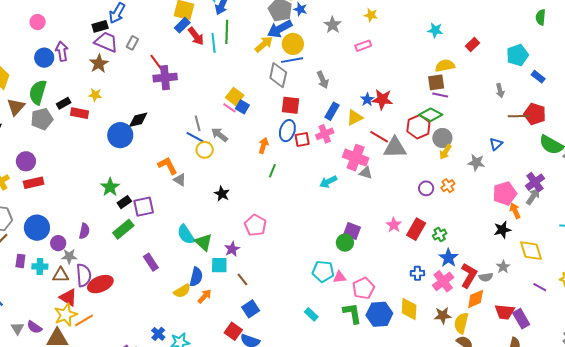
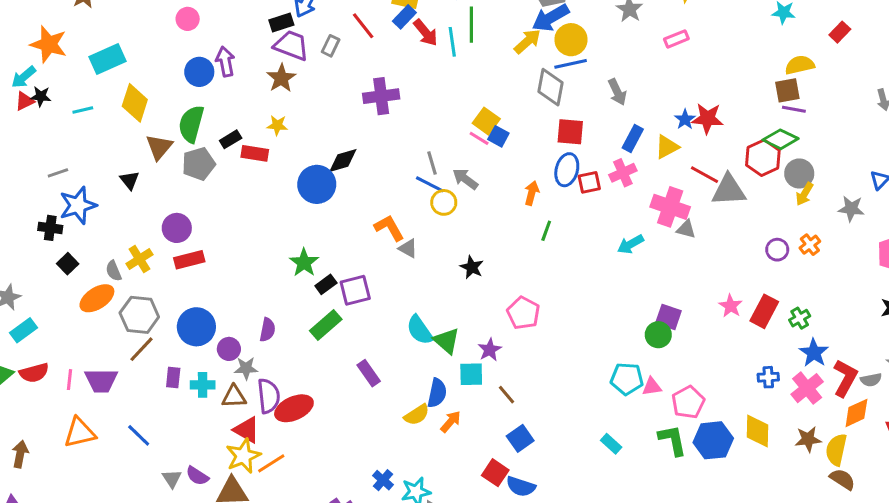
red line: (157, 63) -> (363, 26), moved

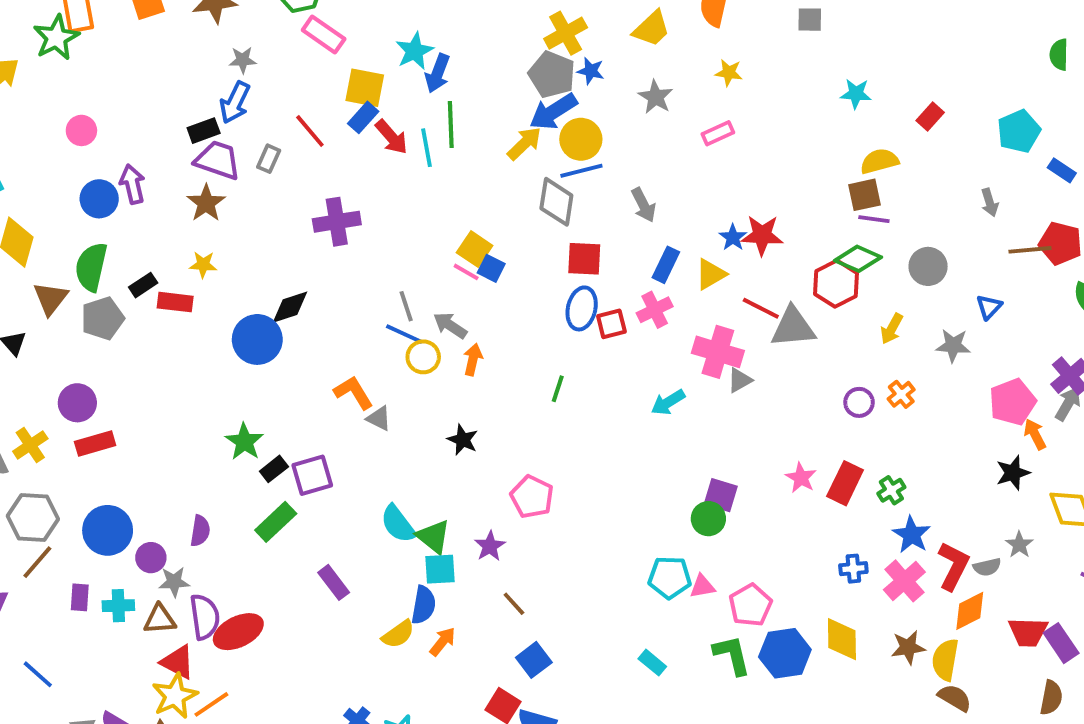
gray circle: (799, 173) -> (928, 266), moved
orange arrow: (532, 193) -> (473, 360), moved
gray triangle: (686, 229) -> (740, 380), turned -42
cyan square: (471, 374) -> (440, 569), moved

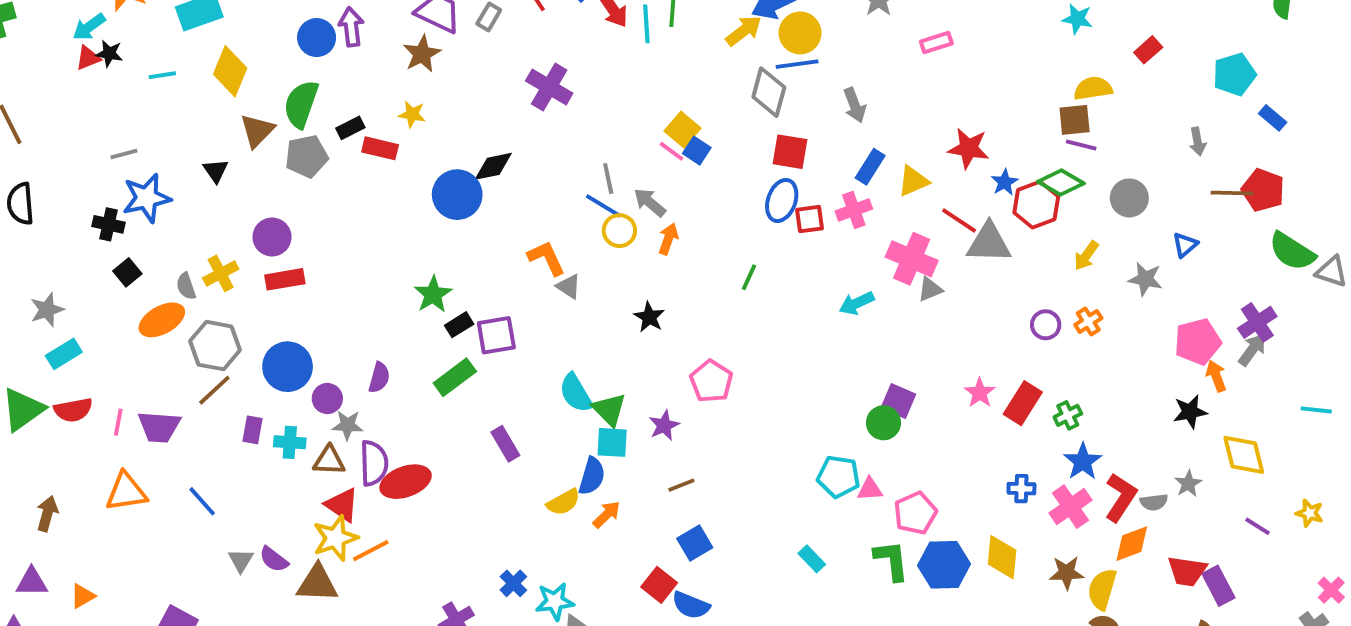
purple cross: (337, 222) -> (549, 87), turned 33
blue star: (733, 237) -> (1005, 182), moved
brown line: (514, 604) -> (681, 485), turned -76

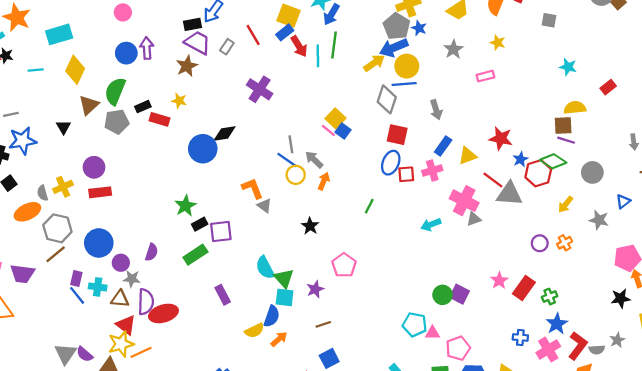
purple square: (898, 401) -> (459, 294), moved
blue line: (202, 501) -> (77, 295), moved
gray triangle: (241, 560) -> (65, 354), size x1.5

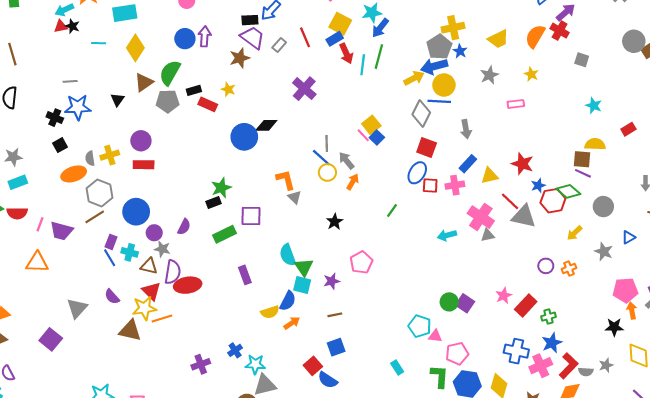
black rectangle: (200, 224) -> (214, 203), moved
blue cross: (520, 337) -> (516, 351), size x1.6
gray triangle: (65, 354) -> (77, 308), moved
purple semicircle: (85, 354) -> (112, 297), moved

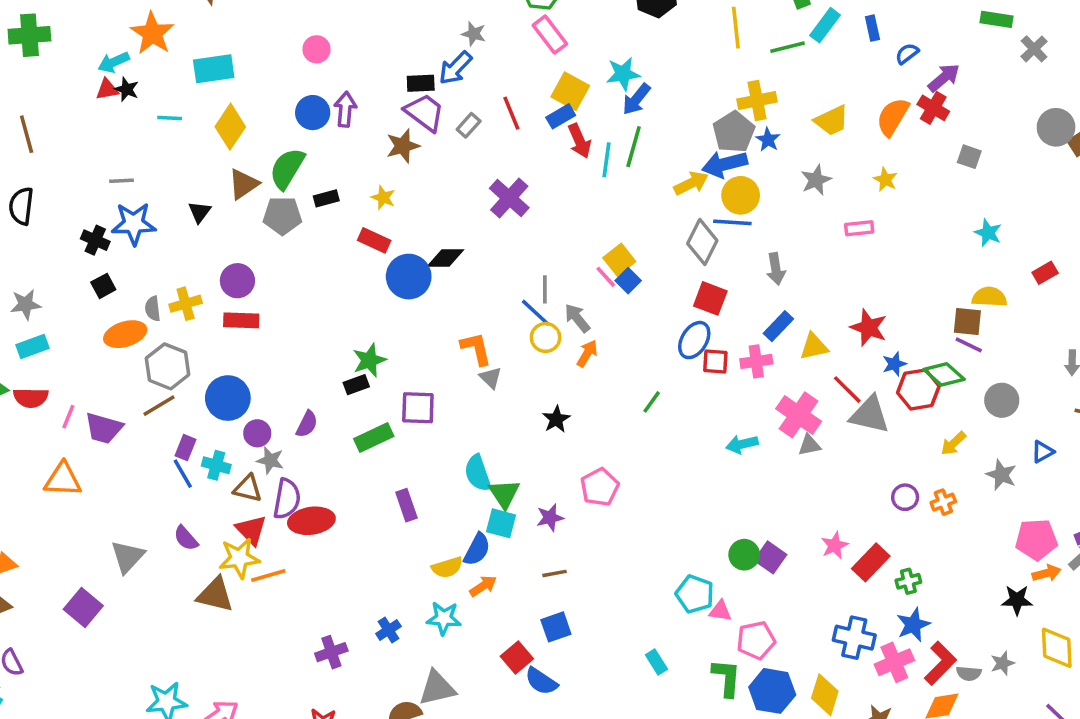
red rectangle: (208, 104) -> (374, 240), moved
orange arrow: (632, 311) -> (1046, 573), turned 84
cyan star: (255, 364) -> (444, 618), moved

